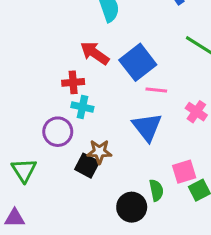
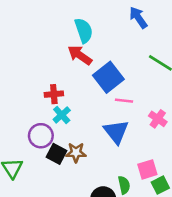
red arrow: (95, 53) -> (80, 55), moved
cyan cross: (82, 107) -> (62, 115), turned 36
black square: (87, 166) -> (56, 154), moved

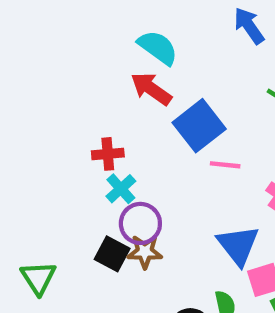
cyan semicircle: (84, 30) -> (158, 48), turned -35
blue triangle: (116, 132) -> (238, 245), moved
purple circle: (41, 136) -> (140, 223), moved

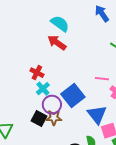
blue square: (199, 126) -> (73, 96), moved
red cross: (108, 154) -> (37, 73), turned 32
pink line: (225, 165) -> (102, 79), moved

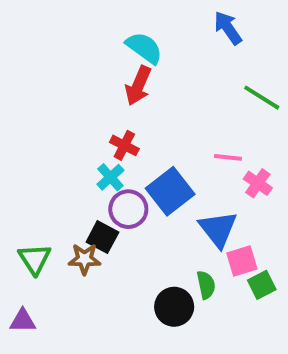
red arrow: (57, 43) -> (138, 86), turned -102
red cross: (37, 73) -> (124, 145), moved
brown star: (54, 118) -> (84, 259), moved

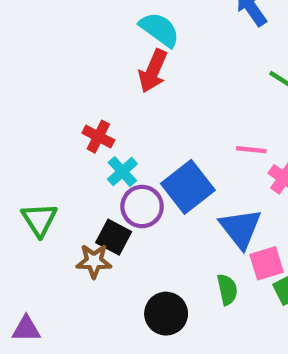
red cross: (124, 145) -> (98, 137), moved
green triangle: (35, 259) -> (39, 220), moved
black circle: (174, 307) -> (166, 314), moved

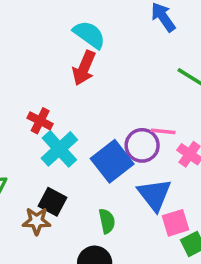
cyan cross: (122, 172) -> (59, 149), size x1.5
purple circle: (142, 207) -> (142, 145), moved
green semicircle: (227, 290) -> (107, 221), moved

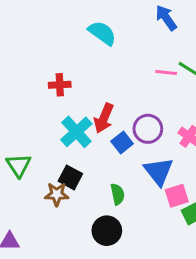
red arrow: (84, 68) -> (104, 118), moved
red cross: (40, 121) -> (60, 85), moved, turned -30
pink line: (163, 131) -> (166, 73), moved
blue square: (112, 161) -> (122, 142), size x0.6

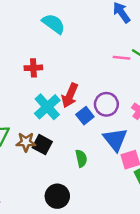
cyan semicircle: (102, 33) -> (54, 24), moved
brown star: (57, 194) -> (26, 142), moved
black circle: (107, 231) -> (57, 196), moved

